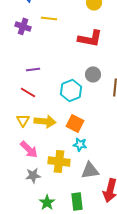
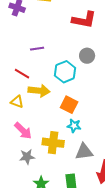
purple line: (33, 69) -> (37, 49), moved
yellow triangle: (23, 120) -> (17, 102), turned -40
yellow arrow: (45, 121) -> (39, 91), moved

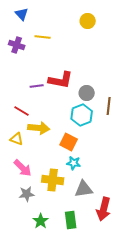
red L-shape: (84, 20) -> (61, 80), moved
cyan hexagon: (65, 72) -> (82, 115), moved

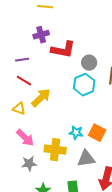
purple cross: (17, 45) -> (41, 35), moved, turned -35
purple line: (37, 86) -> (22, 60), moved
yellow arrow: (39, 128) -> (41, 98), turned -50
orange square: (69, 142) -> (97, 133), moved

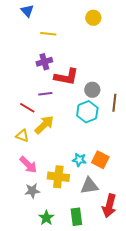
purple line: (22, 60) -> (45, 94), moved

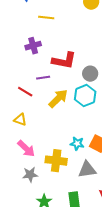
purple cross: (44, 62) -> (33, 46), moved
yellow arrow: (44, 125) -> (58, 99), moved

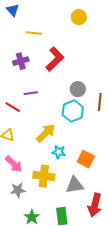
red L-shape: (64, 61) -> (55, 59), moved, turned -55
yellow arrow: (58, 99) -> (46, 133), moved
cyan star: (77, 144) -> (59, 152), moved

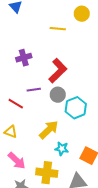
yellow line: (34, 33) -> (58, 29), moved
red L-shape: (55, 59) -> (58, 71), moved
gray circle: (78, 89) -> (58, 95), moved

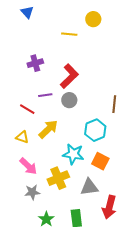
cyan hexagon: (76, 108) -> (95, 130), moved
yellow arrow: (49, 130) -> (48, 129), moved
cyan star: (62, 149) -> (73, 154), size x1.5
yellow cross: (47, 173) -> (58, 178), turned -30

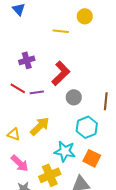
gray circle: (69, 100) -> (74, 97), moved
red line: (27, 109) -> (18, 88), moved

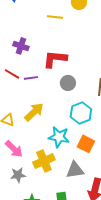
purple cross: (27, 60) -> (21, 46), turned 35
red L-shape: (61, 73) -> (55, 59), turned -130

